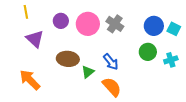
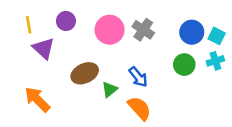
yellow line: (26, 12) -> (29, 25), moved
purple circle: (61, 21) -> (66, 21), moved
brown ellipse: (68, 59) -> (85, 73), turned -30
cyan cross: (171, 60) -> (215, 61), moved

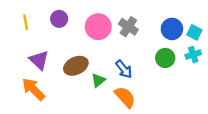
purple triangle: (44, 48) -> (39, 60), moved

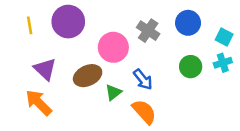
purple circle: (59, 19) -> (68, 22), size x1.6
pink circle: (98, 27) -> (113, 47), moved
blue circle: (172, 29) -> (188, 23), moved

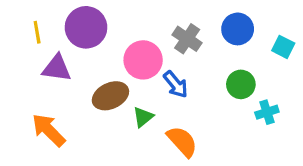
cyan cross: (223, 63) -> (267, 112), moved
purple triangle: (45, 69) -> (57, 68), moved, turned -35
blue arrow: (143, 79) -> (176, 84), moved

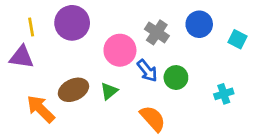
purple triangle: (57, 68) -> (22, 57), moved
green circle: (241, 84) -> (176, 78), moved
brown ellipse: (110, 96) -> (73, 90), moved
green triangle: (143, 117) -> (109, 91), moved

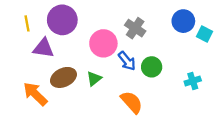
blue circle: (199, 24) -> (183, 21), moved
purple triangle: (22, 57) -> (43, 48), moved

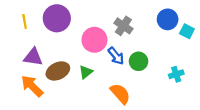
purple triangle: (43, 48) -> (33, 57), moved

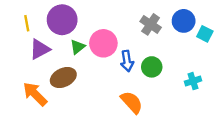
gray cross: (123, 26) -> (151, 24), moved
blue arrow: (116, 56) -> (127, 61), turned 30
purple triangle: (33, 57) -> (40, 49), moved, turned -36
green triangle: (86, 72) -> (77, 47), moved

